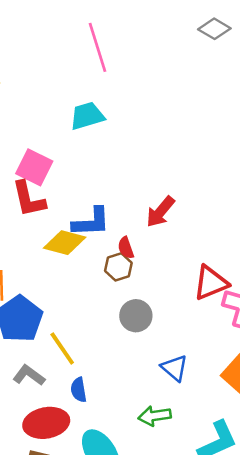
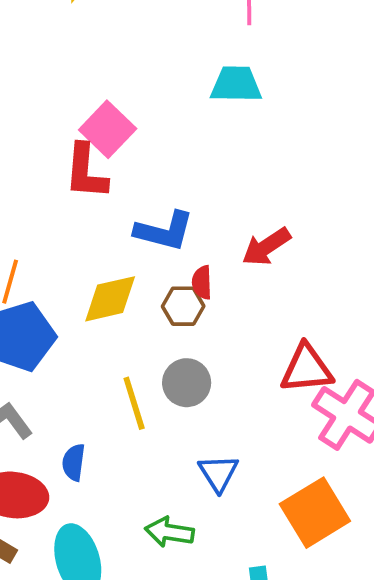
cyan trapezoid: (87, 116) -> (236, 84), moved
yellow diamond: (65, 243) -> (110, 299), moved, turned -45
yellow line: (62, 348) -> (134, 403), moved

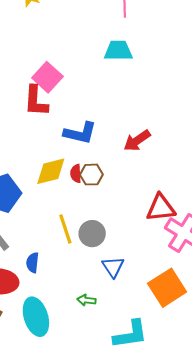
red semicircle: (202, 282) -> (76, 174), moved
gray circle: (187, 383) -> (92, 234), moved
green arrow: (169, 532) -> (87, 300), size x0.7

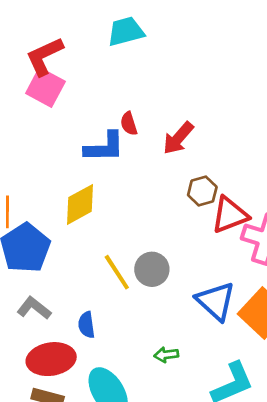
red L-shape: (36, 101) -> (44, 56), moved, turned 76
red semicircle: (76, 174) -> (129, 124), moved
brown hexagon: (91, 175) -> (202, 191), moved
blue triangle: (113, 267) -> (216, 301), moved, size x1.4

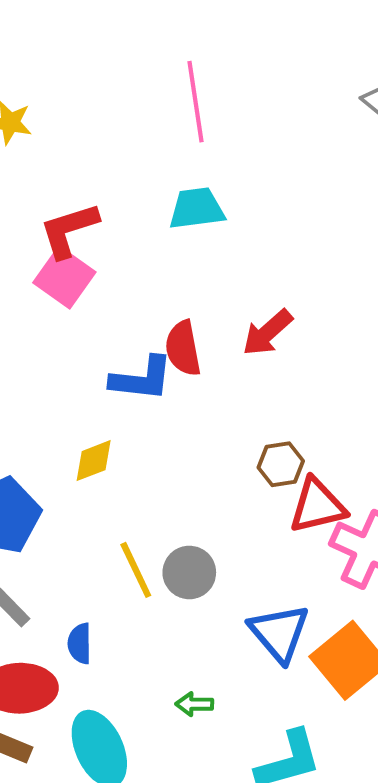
red semicircle: (129, 124) -> (183, 348), size x1.5
red arrow: (178, 138) -> (267, 333), moved
yellow diamond: (80, 204) -> (94, 461), size x0.7

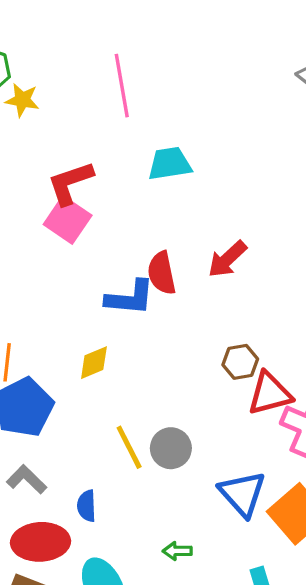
pink line: (195, 102) -> (122, 86), moved

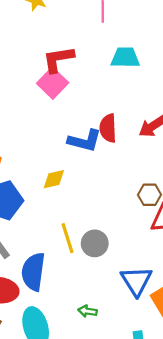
blue semicircle: (87, 506) -> (33, 272), size x1.8

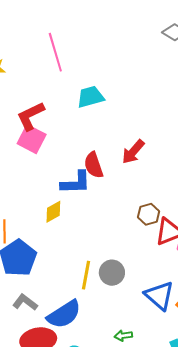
yellow diamond: (54, 179) -> (53, 212), moved
yellow line: (68, 238) -> (86, 275), turned 44
blue semicircle: (33, 272) -> (64, 314), turned -114

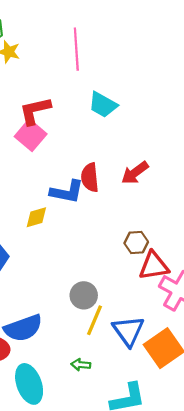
cyan trapezoid: (90, 97) -> (103, 105), turned -148
yellow line: (86, 275) -> (95, 320), moved

